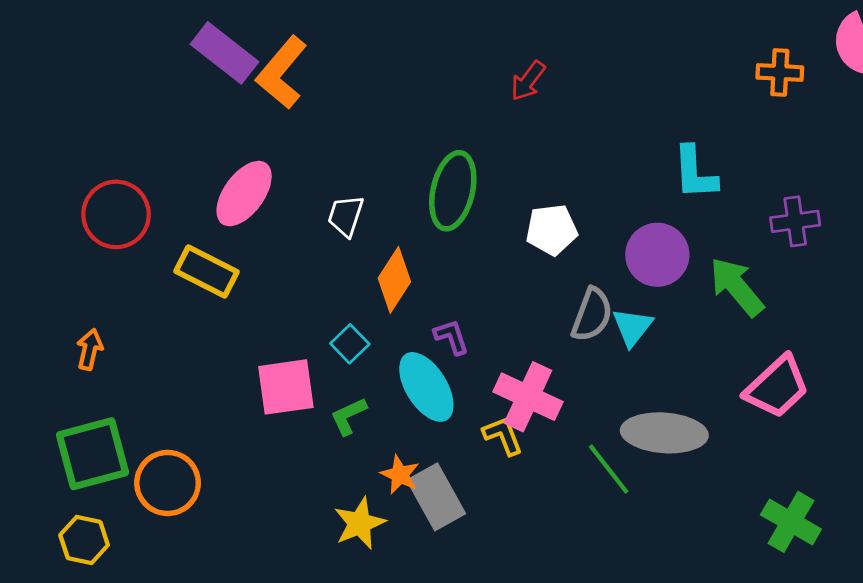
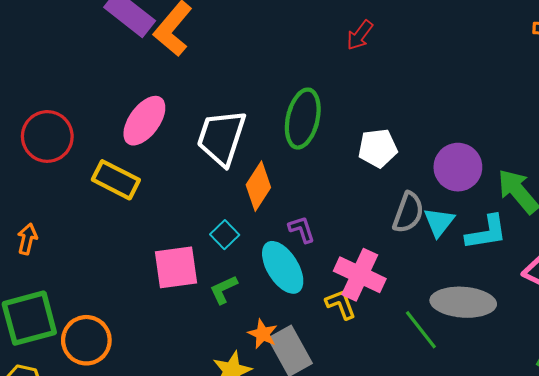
cyan L-shape: (695, 173) -> (486, 233), moved, turned -96
white trapezoid: (346, 216) -> (221, 138), size x1.8

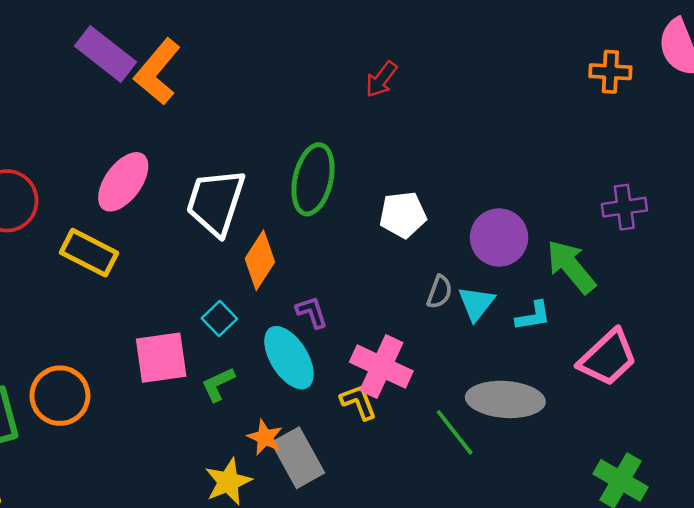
gray semicircle: (408, 212) -> (440, 292), size x0.7
cyan L-shape: (486, 233) -> (533, 316), size x0.7
orange circle: (86, 340) -> (60, 396), moved

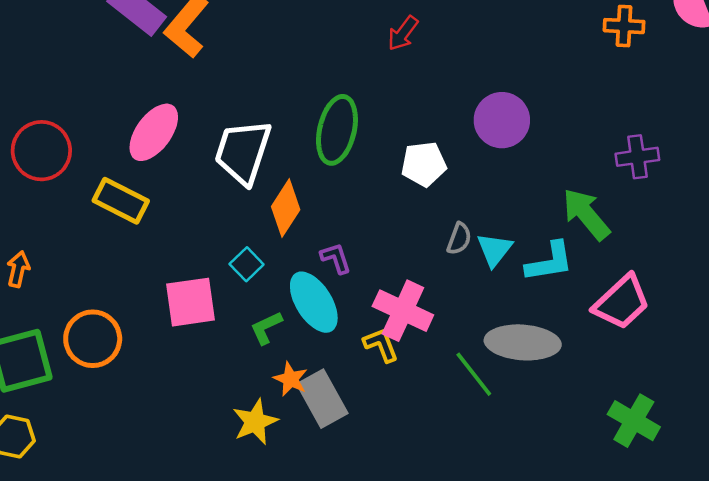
purple circle: (499, 238) -> (502, 120), moved
cyan L-shape: (533, 316) -> (550, 262), size x1.4
green L-shape: (218, 384) -> (266, 328), moved

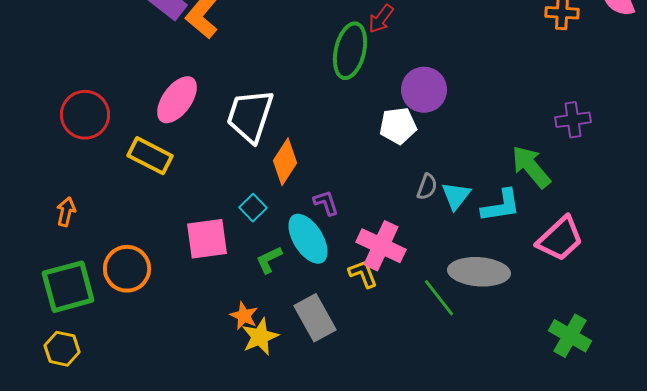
purple circle: (502, 120) -> (424, 90), moved
green ellipse: (337, 130) -> (350, 51), moved
orange star: (291, 379) -> (244, 316), moved

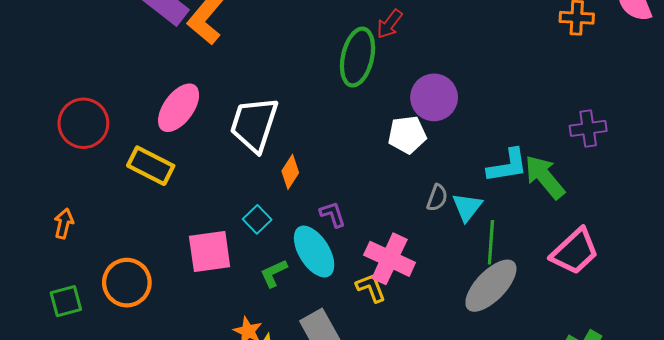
orange diamond: (285, 162) -> (290, 172), size x0.7
cyan L-shape: (501, 206) -> (507, 166), moved
gray ellipse: (479, 272) -> (491, 286), turned -50
green square: (68, 287) -> (66, 301), size x0.6
green line: (439, 298) -> (491, 242), moved, turned 42

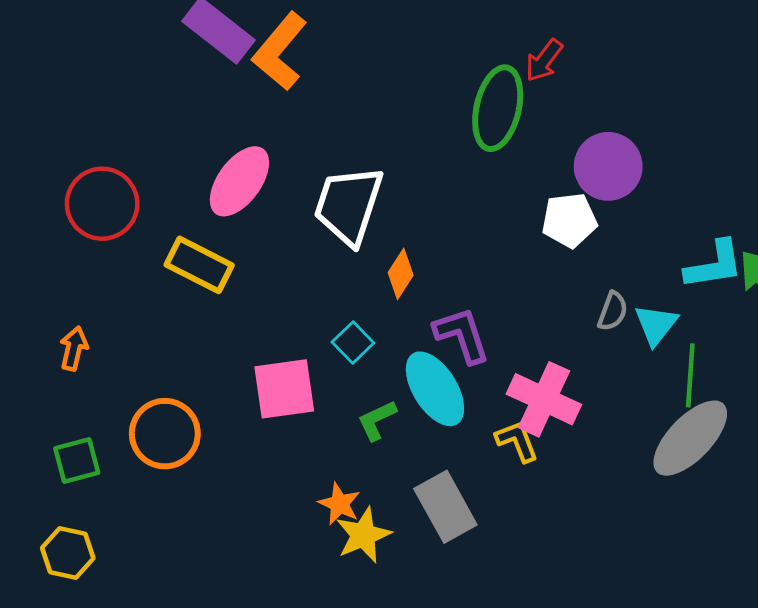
purple L-shape: (333, 214) -> (462, 335), size x1.5

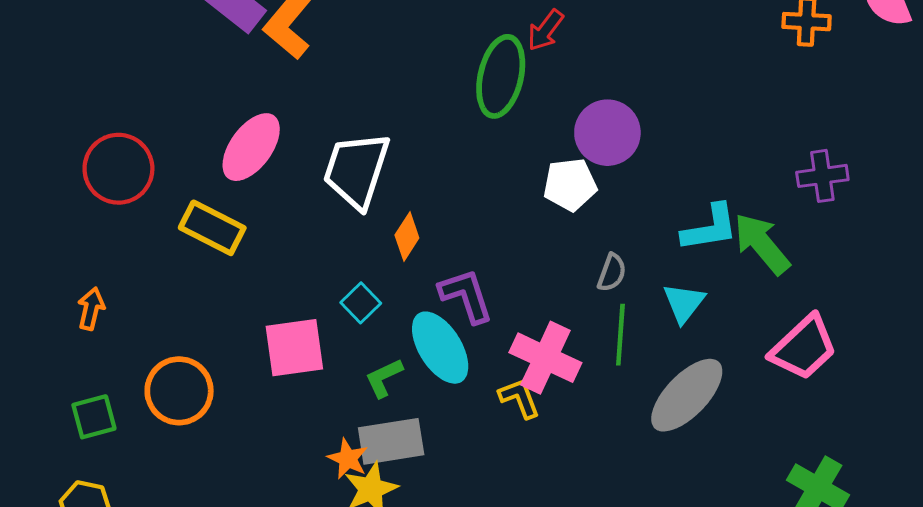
cyan triangle: (656, 325) -> (684, 303), moved
green line: (690, 375) -> (620, 335), moved
gray rectangle: (445, 507) -> (391, 441), moved, turned -70

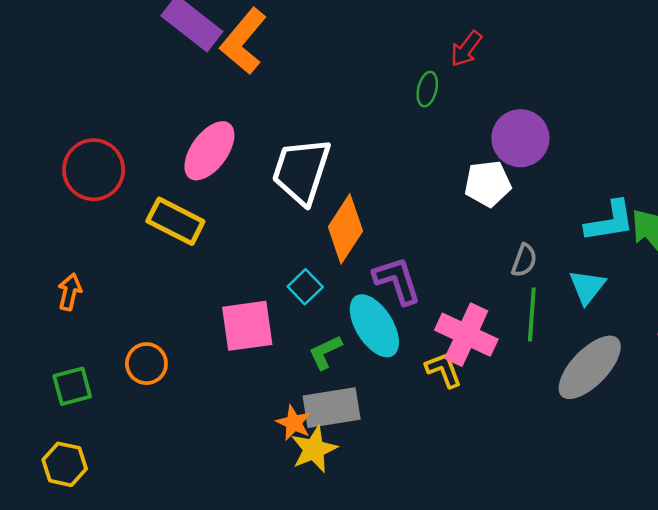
green ellipse: (501, 76) -> (427, 89), size x0.5
orange diamond: (407, 237) -> (345, 229), size x1.6
orange circle: (179, 391) -> (146, 364), size x0.7

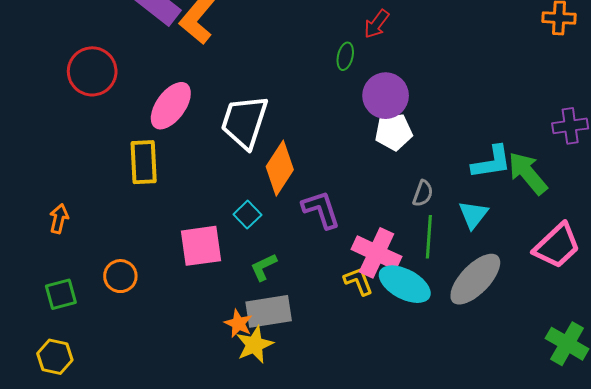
purple circle: (520, 138) -> (386, 96), moved
red circle: (94, 170) -> (92, 71), moved
yellow rectangle: (175, 221) -> (144, 162), turned 60
cyan ellipse: (374, 326) -> (405, 284), moved, turned -30

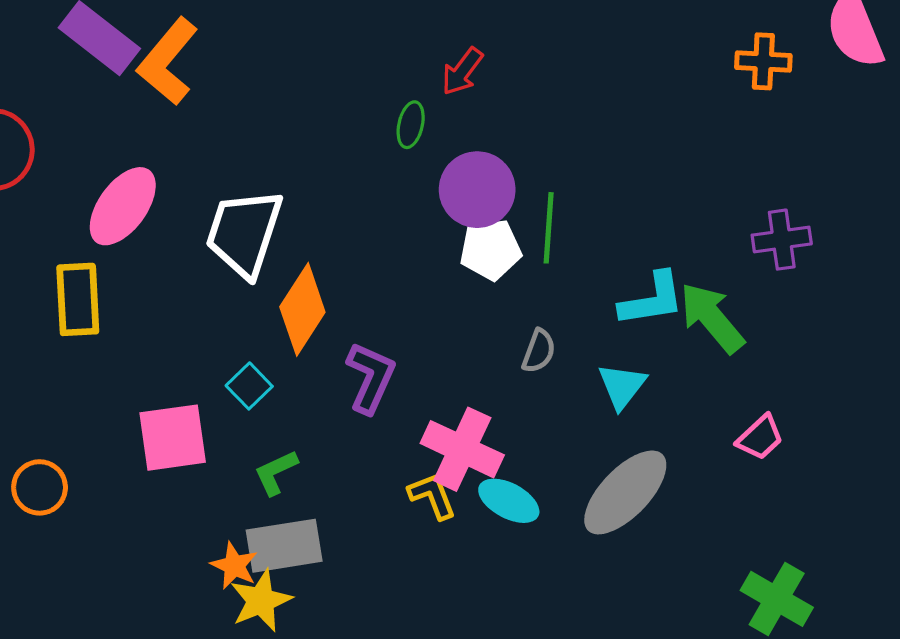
purple L-shape: (321, 210) -> (371, 378), turned 42
green line: (429, 237) -> (549, 228), moved
pink trapezoid: (557, 246) -> (760, 438), size x0.6
cyan ellipse: (405, 284) -> (509, 501), size x0.7

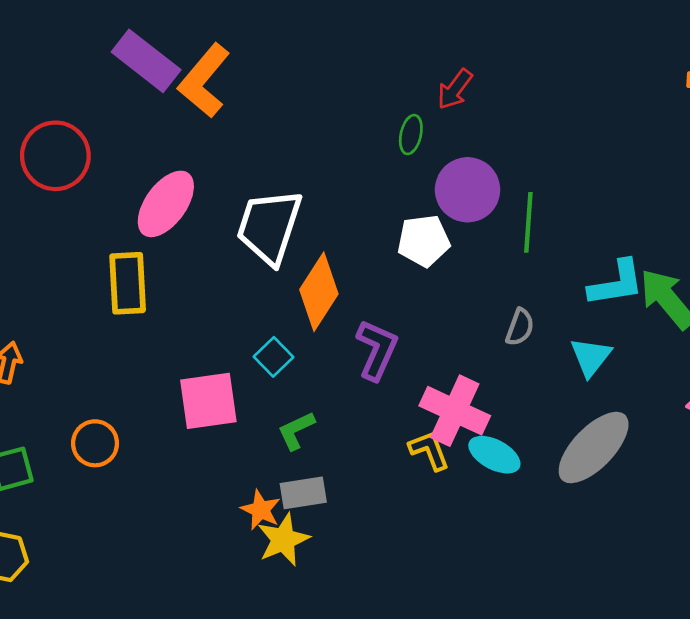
white pentagon: (490, 249) -> (424, 241), moved
gray rectangle: (284, 546) -> (303, 493), size x0.7

